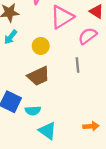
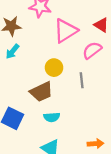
yellow circle: (41, 46) -> (54, 68), moved
cyan semicircle: (33, 111) -> (52, 117), moved

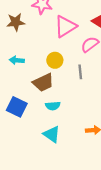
cyan arrow: (12, 51) -> (17, 60), moved, turned 56

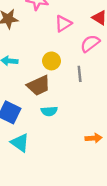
pink triangle: (65, 26) -> (63, 24), size x0.7
cyan triangle: (52, 134) -> (20, 143), moved

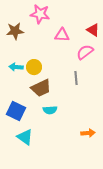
pink triangle: (63, 24) -> (62, 35), turned 35
yellow circle: (52, 61) -> (34, 67), moved

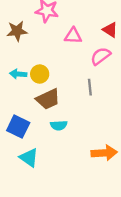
orange arrow: (88, 133) -> (104, 153), size x1.5

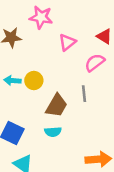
pink triangle: (73, 36) -> (67, 42), turned -42
brown trapezoid: (48, 99) -> (57, 106), moved, turned -35

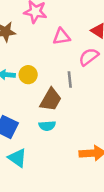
pink triangle: (67, 42) -> (61, 37), turned 30
gray line: (84, 94) -> (70, 79), moved

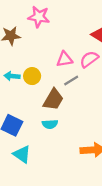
pink triangle: (61, 37) -> (65, 59), moved
gray line: (70, 79) -> (71, 81), turned 64

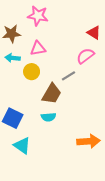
pink triangle: (65, 59) -> (38, 48), moved
cyan arrow: (12, 76) -> (13, 58), moved

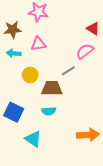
yellow circle: (32, 72) -> (30, 75), moved
brown trapezoid: (52, 94) -> (52, 88), turned -120
cyan triangle: (22, 145) -> (33, 139), moved

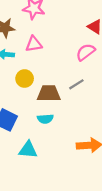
gray line: (68, 71) -> (76, 84), moved
cyan triangle: (33, 139) -> (28, 150), turned -30

